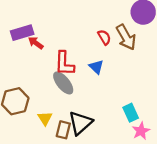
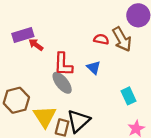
red semicircle: (104, 37) -> (101, 39), turned -48
cyan rectangle: (131, 113) -> (129, 96), moved
yellow triangle: (45, 118) -> (45, 117), size x1.6

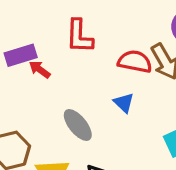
red semicircle: (101, 39) -> (135, 62), size x1.5
red L-shape: (63, 64) -> (79, 36), moved

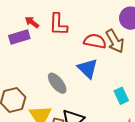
red arrow: (40, 69) -> (32, 22), moved
blue triangle: (124, 103) -> (88, 68), size x1.5

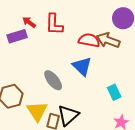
brown arrow: (115, 41) -> (108, 40), turned 140

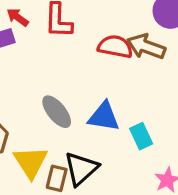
blue triangle: (82, 66) -> (104, 117), moved, turned -35
cyan rectangle: (114, 92) -> (141, 136), moved

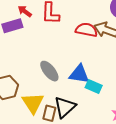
cyan rectangle: (141, 136) -> (94, 86), moved, turned -42

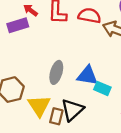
red semicircle: (86, 30) -> (89, 16), moved
gray ellipse: (49, 71) -> (56, 72), turned 55

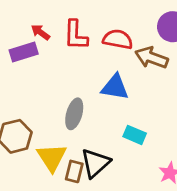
blue triangle: (87, 76) -> (115, 87), moved

